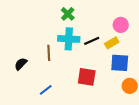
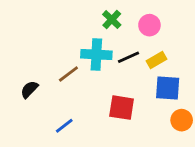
green cross: (68, 14) -> (112, 20), moved
pink circle: (121, 25) -> (149, 25), moved
brown line: (49, 53) -> (68, 74), turned 56

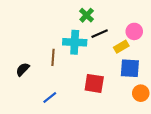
pink circle: (149, 25) -> (134, 31), moved
black line: (129, 57) -> (100, 34), moved
brown line: (68, 74) -> (53, 57), turned -49

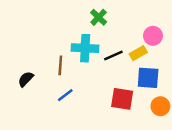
black line: (100, 34) -> (113, 56), moved
red square: (94, 83) -> (122, 99), moved
blue line: (50, 97) -> (65, 95), moved

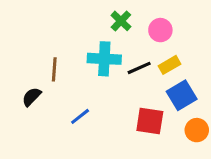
pink circle: (153, 36) -> (160, 30), moved
brown line: (60, 65) -> (54, 69), moved
blue square: (148, 78) -> (182, 95), turned -35

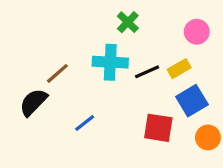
pink circle: (160, 30) -> (197, 32), moved
brown line: (54, 69) -> (57, 73), turned 45
black semicircle: (32, 97) -> (33, 102), size x1.4

